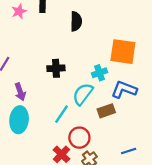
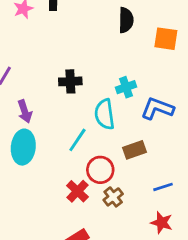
black semicircle: (76, 21) -> (126, 20), moved
orange square: (123, 52) -> (166, 39), moved, size x0.7
cyan semicircle: (83, 94) -> (105, 114), turned -45
brown rectangle: (106, 111) -> (135, 150), moved

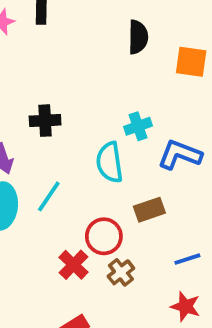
black cross: (70, 81) -> (45, 121), moved
cyan line: (77, 140) -> (49, 196), moved

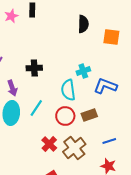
red circle: (104, 236) -> (65, 116), moved
brown cross: (121, 272) -> (74, 148), size x1.6

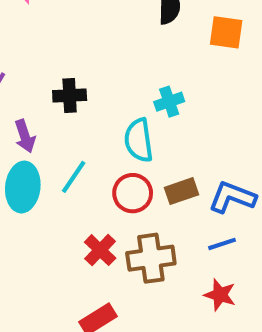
blue L-shape: (105, 86) -> (232, 197), moved
brown cross: (74, 148) -> (151, 258), turned 30

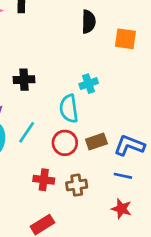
blue line: (222, 244) -> (123, 176), turned 30
red cross: (100, 250) -> (44, 180), turned -36
brown cross: (151, 258) -> (77, 185), size x0.7

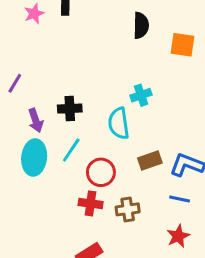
black cross: (24, 80) -> (70, 109), moved
red circle: (65, 143) -> (101, 172), moved
red star: (121, 209) -> (178, 236), turned 30

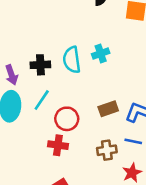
cyan semicircle: (119, 123) -> (72, 60), moved
brown cross: (128, 209) -> (107, 150), moved

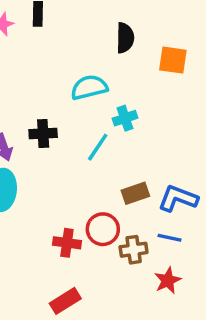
cyan semicircle: (72, 60) -> (89, 87), moved, turned 84
cyan line: (42, 100) -> (98, 147), moved
red circle: (67, 119) -> (103, 229), moved

